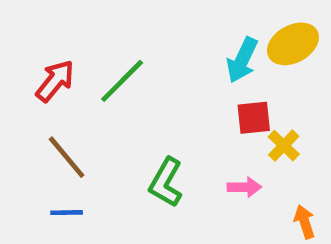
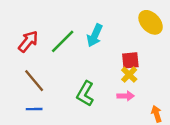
yellow ellipse: (293, 44) -> (151, 22), turned 75
cyan arrow: (242, 60) -> (95, 35), moved
yellow cross: (284, 146) -> (129, 75), moved

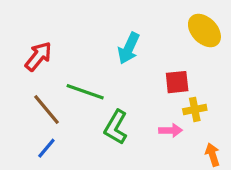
green line: (63, 41) -> (85, 92), moved, turned 64
yellow cross: (129, 75) -> (195, 109), moved, turned 35
blue line: (34, 109) -> (46, 148), turned -49

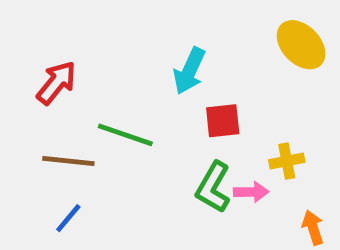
red square: (177, 82) -> (223, 121), moved
brown line: (46, 109) -> (68, 161), turned -44
green L-shape: (116, 127) -> (213, 187), moved

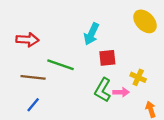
red arrow: (56, 83) -> (27, 40), turned 55
yellow cross: (287, 161) -> (138, 77), turned 35

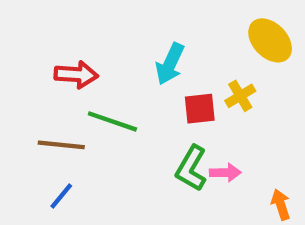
red arrow: (27, 40) -> (76, 75), moved
yellow cross: (138, 77) -> (240, 96), moved, turned 35

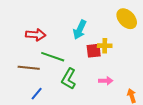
yellow cross: (240, 96) -> (105, 46), moved, turned 32
green L-shape: (191, 168) -> (69, 79), moved
blue line: (61, 196) -> (37, 94), moved

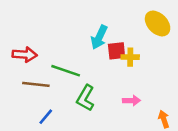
red arrow: (36, 35) -> (25, 55), moved
red square: (94, 51) -> (117, 51), moved

